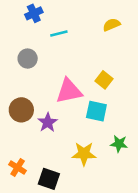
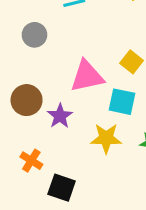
yellow star: (84, 154) -> (106, 138), moved
orange cross: (18, 168) -> (31, 161), moved

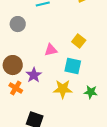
pink triangle: (87, 76) -> (51, 50), size x0.6
orange cross: (31, 161) -> (16, 88), moved

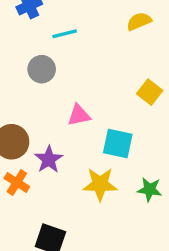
gray circle: (18, 24) -> (42, 69), moved
yellow square: (79, 41) -> (150, 92), moved

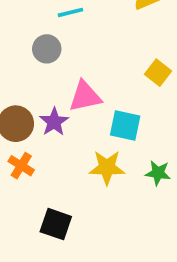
pink triangle: (79, 115) -> (85, 96), size x1.4
purple star: (49, 159) -> (54, 122), moved

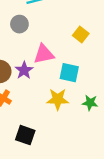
yellow square: (158, 73) -> (81, 34), moved

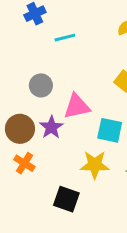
gray circle: (19, 24) -> (41, 85), moved
black square: (25, 135) -> (66, 199), moved

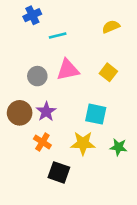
pink triangle: (77, 106) -> (68, 70), moved
orange cross: (24, 163) -> (42, 142), moved

